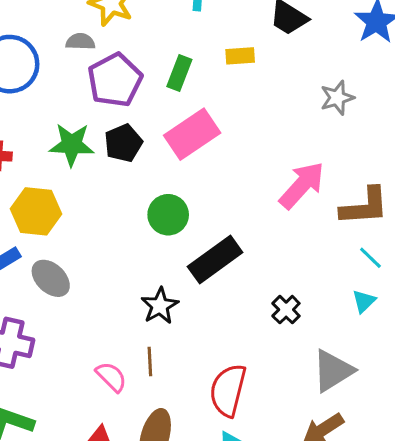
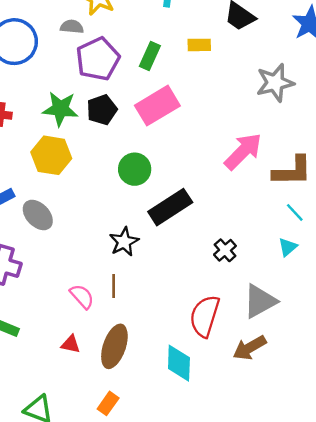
gray star: (337, 98) -> (275, 83), size x1.4
yellow hexagon: (36, 211) -> (51, 155), moved
red semicircle: (228, 390) -> (205, 316), moved

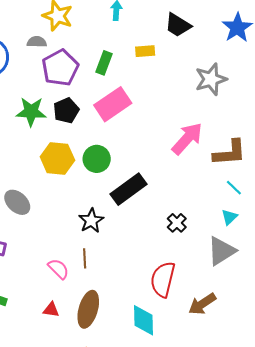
yellow hexagon: (51, 155) -> (57, 158), moved
gray triangle: (260, 301) -> (222, 251), moved

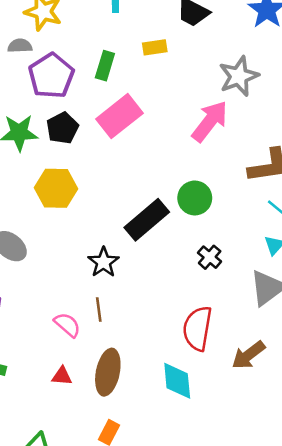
pink arrow: (187, 139) -> (210, 121), moved
green circle: (97, 159) -> (195, 198), moved

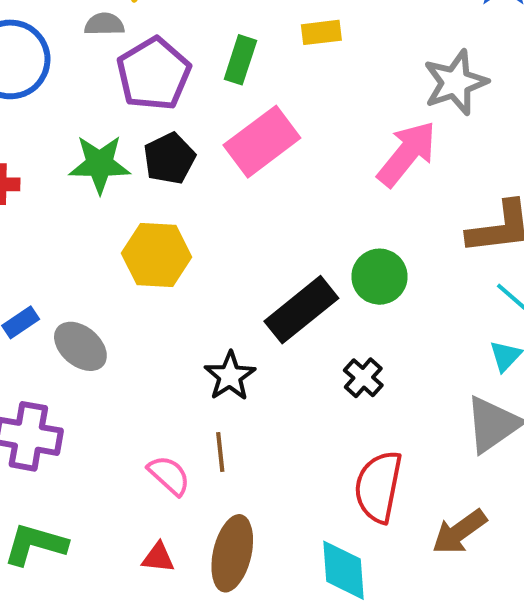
black cross: (210, 257) -> (363, 378), moved

